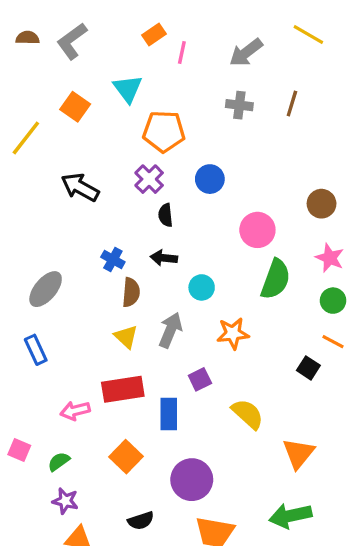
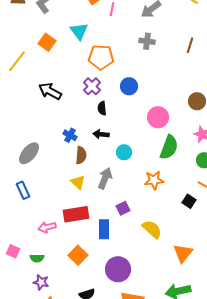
brown line: (292, 103) -> (190, 45), moved
orange star: (233, 333) -> (154, 180), moved
green semicircle: (59, 462) -> (37, 258), turned -144

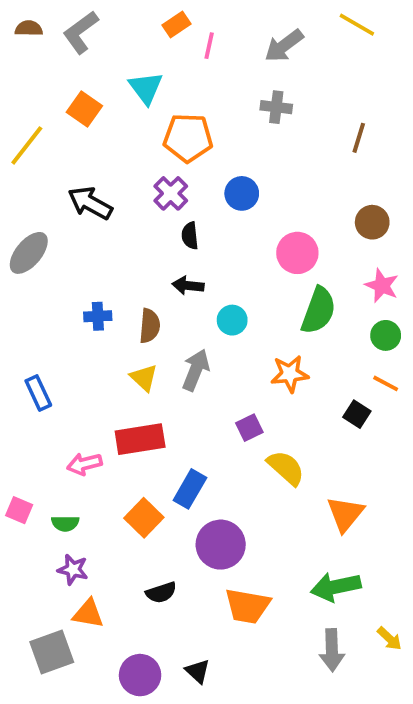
brown line: (190, 45) -> (359, 138), moved
blue cross: (70, 135) -> (98, 316), moved, turned -32
gray ellipse: (29, 153) -> (29, 253), moved
purple square: (123, 208) -> (249, 428), moved
blue rectangle: (104, 229) -> (190, 489), moved, turned 30

